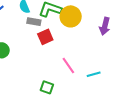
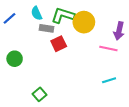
pink line: (68, 66) -> (108, 49), moved, turned -42
green square: (47, 87) -> (39, 94), moved, turned 32

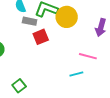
pink line: (108, 49) -> (88, 56), moved
cyan line: (109, 80) -> (76, 74), moved

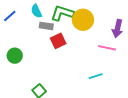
pink line: (88, 56) -> (107, 48), moved

